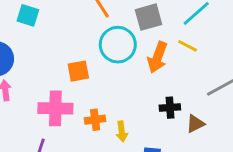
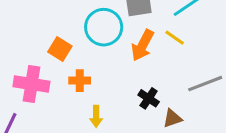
orange square: (78, 71) -> (60, 49), turned 35
black cross: (170, 108) -> (149, 98), turned 30
orange cross: (95, 120) -> (80, 81), moved

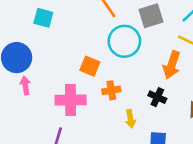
orange arrow: (143, 45) -> (172, 65), moved
black cross: (149, 98) -> (157, 97), moved

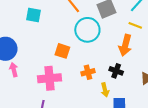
cyan square: (43, 18) -> (33, 15), moved
orange cross: (111, 90) -> (88, 72), moved
yellow arrow: (130, 119) -> (105, 90), moved

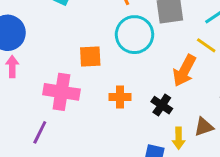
orange square: (62, 51) -> (90, 57), turned -35
yellow arrow: (105, 90) -> (179, 138), moved

